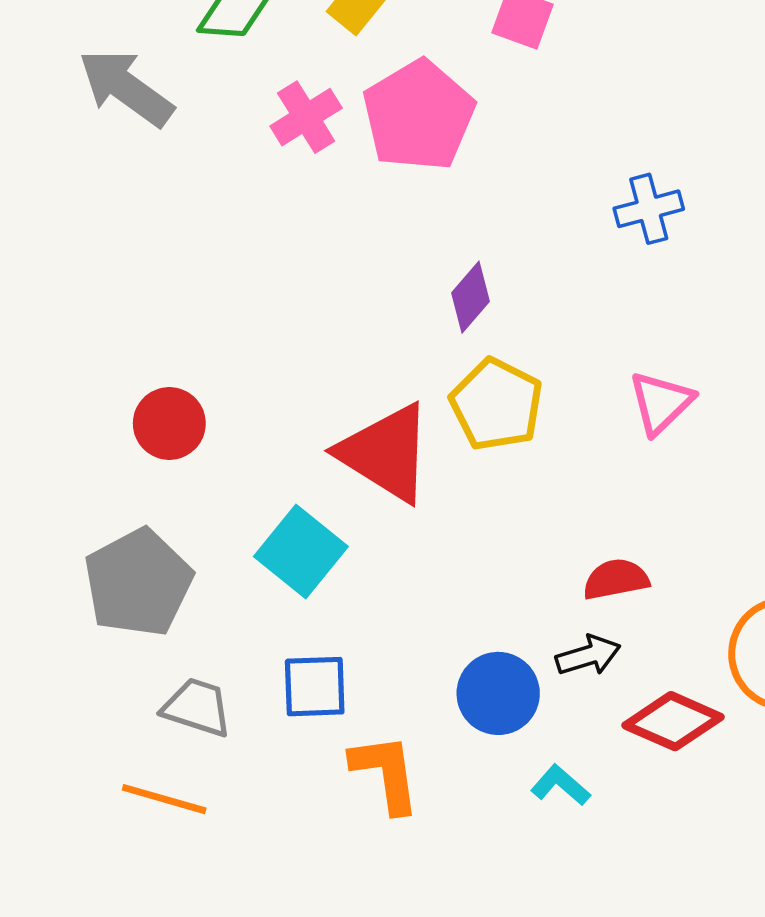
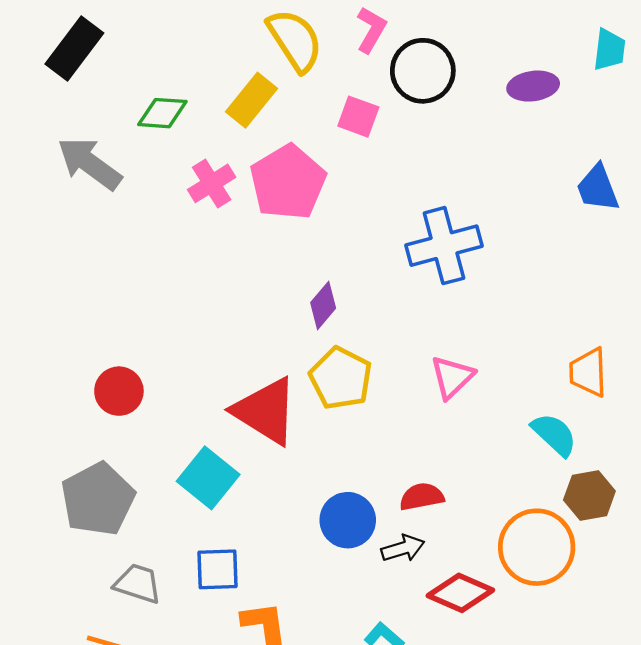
blue cross: (649, 209) -> (444, 246), size x1.6
blue circle: (498, 693) -> (348, 520), moved

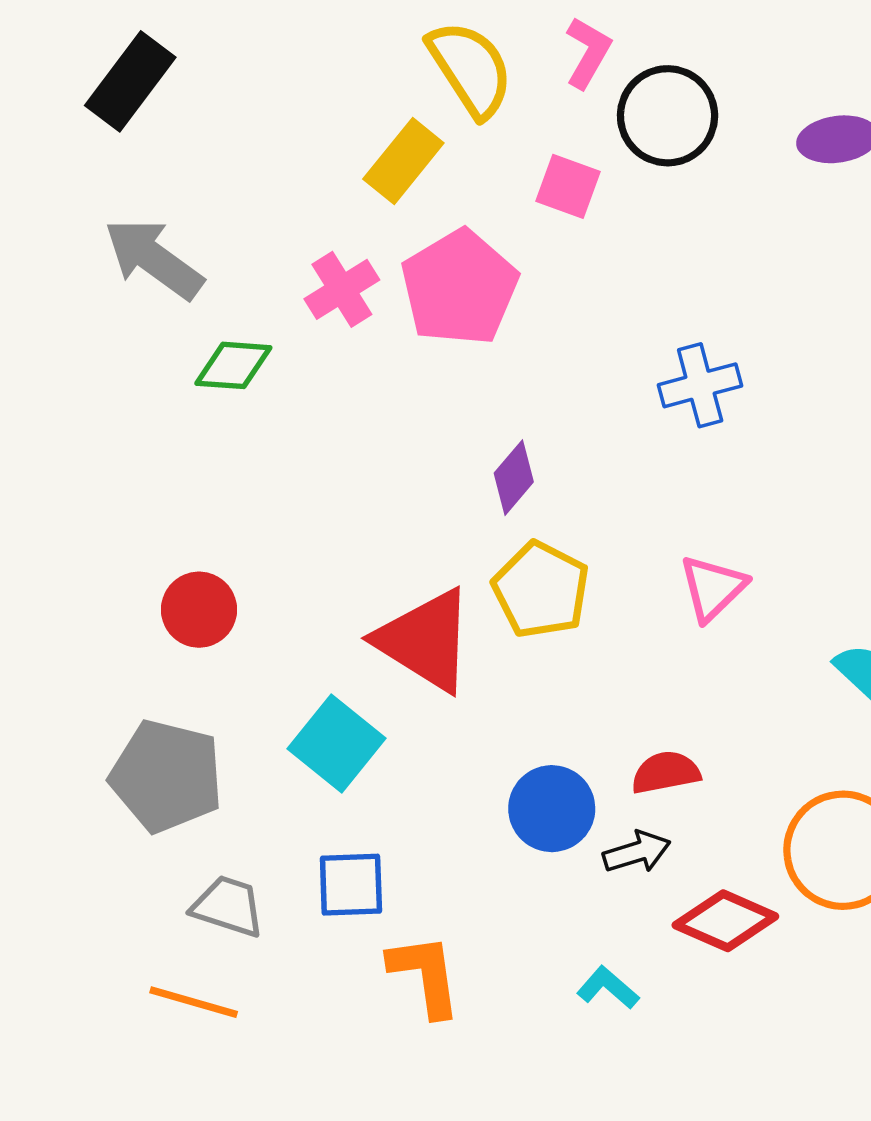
green diamond: (162, 113) -> (233, 365), moved
blue cross: (444, 246) -> (700, 385), size x0.7
gray pentagon: (98, 499) -> (166, 776), turned -30

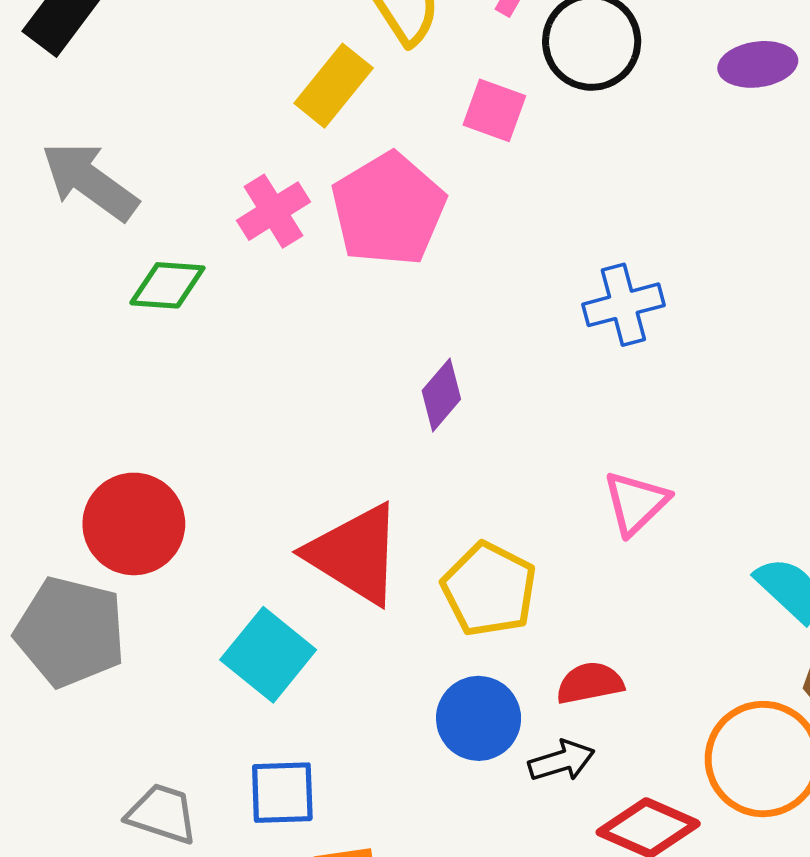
yellow pentagon: (541, 590) -> (489, 589), moved
red circle: (199, 610) -> (134, 524), size x1.4
gray pentagon: (166, 776) -> (70, 632), moved

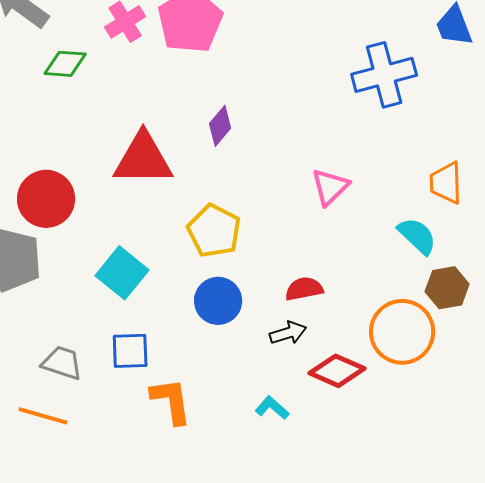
blue cross: (623, 305) -> (384, 75), moved, size x1.4
red triangle: (355, 554) -> (143, 159), moved, turned -32
yellow pentagon: (489, 589) -> (214, 231), moved
blue circle: (479, 718) -> (218, 301), moved

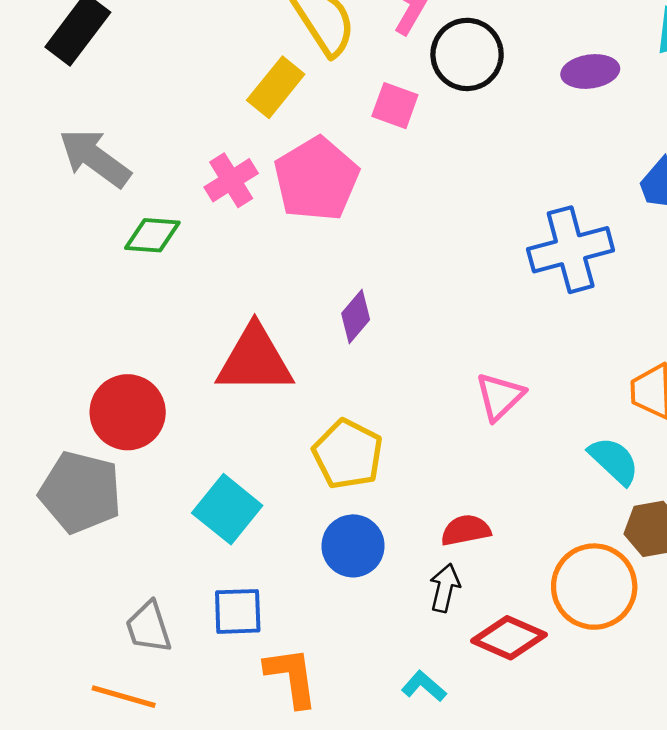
black arrow: (288, 333) -> (445, 588), turned -60
gray trapezoid: (62, 363) -> (149, 627), turned -126

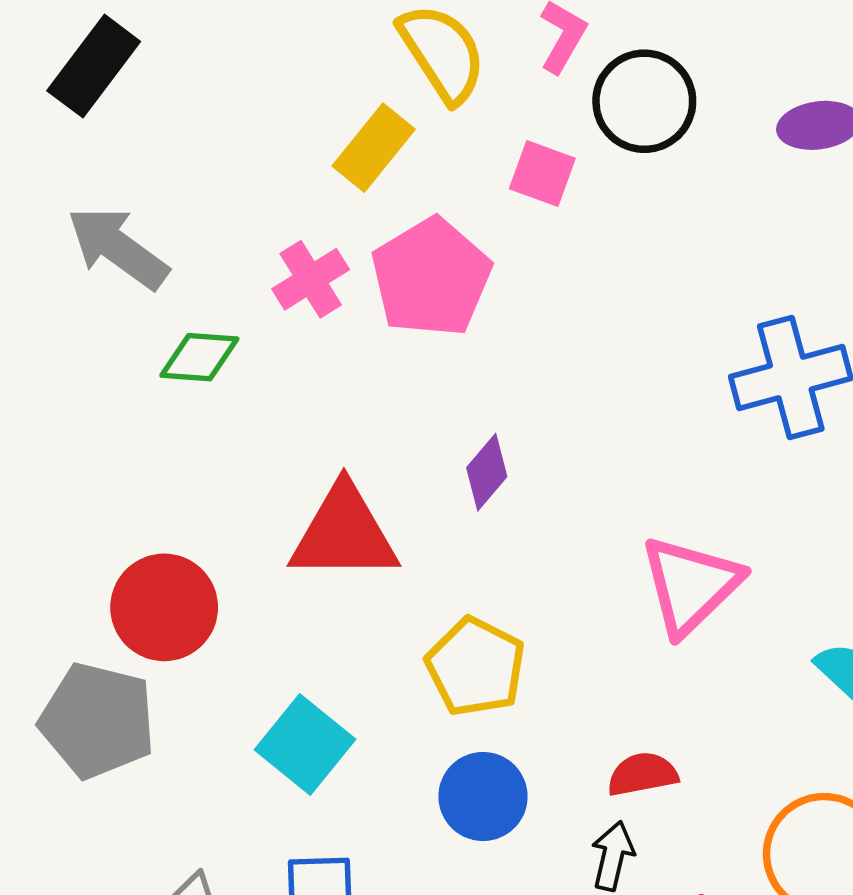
pink triangle: (500, 397) -> (691, 585), size x1.5

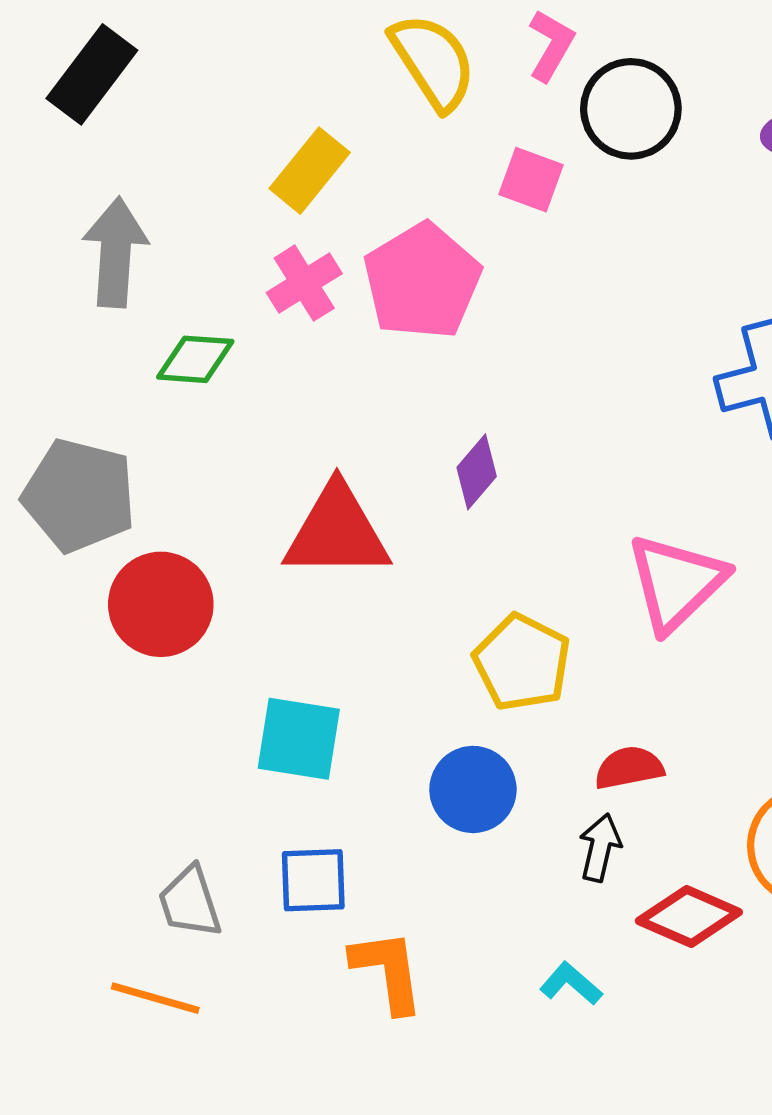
yellow rectangle: (374, 148) -> (310, 171), moved
gray arrow: (118, 248) -> (115, 252), turned 58
yellow pentagon: (476, 667) -> (522, 662), moved
gray pentagon: (97, 720) -> (79, 495), moved
cyan square: (305, 745) -> (299, 739), turned -30

